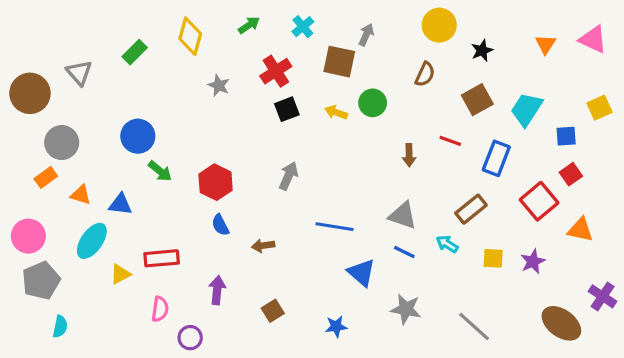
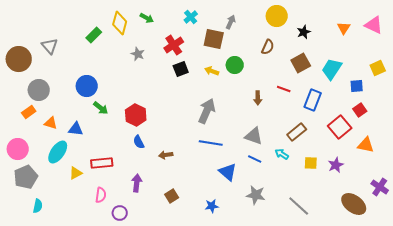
green arrow: (249, 25) -> (147, 18), moved, turned 64
green rectangle: (135, 52) -> (94, 35), moved
gray arrow: (289, 176) -> (207, 111), moved, size x1.4

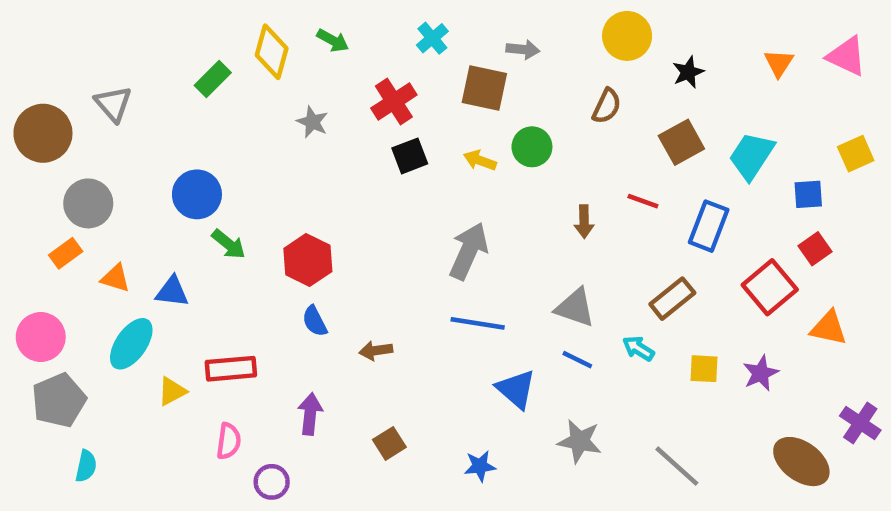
gray arrow: (231, 22) -> (523, 49), turned 72

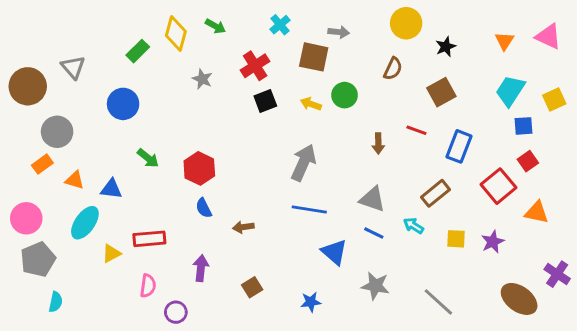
cyan trapezoid: (752, 156) -> (510, 91), moved
blue circle: (197, 194) -> (123, 104), moved

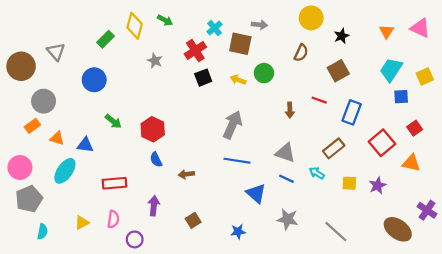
cyan cross: (280, 25) -> (214, 28), moved
red square: (528, 161) -> (415, 128), moved
yellow triangle: (111, 254) -> (82, 223), moved

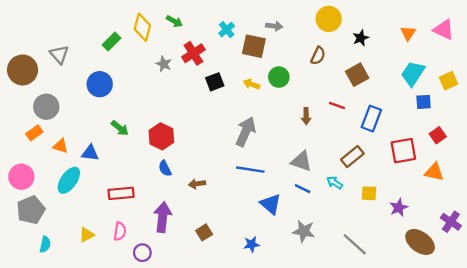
red cross: (195, 51) -> (193, 53), moved
red square: (382, 143) -> (403, 151), turned 30
purple star: (378, 185) -> (399, 208), moved
purple arrow: (154, 206) -> (163, 217), size x1.4

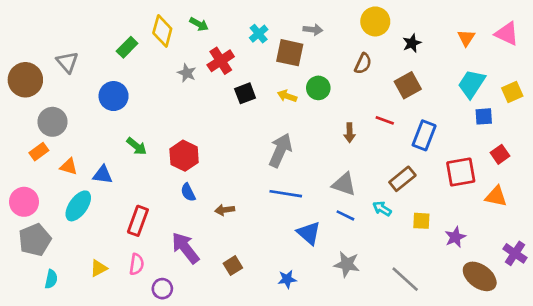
red rectangle: (121, 193) -> (138, 221), turned -65
purple arrow: (163, 217) -> (185, 248), turned -44

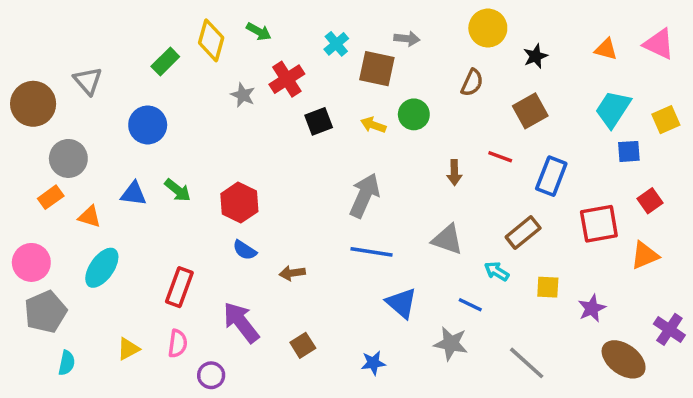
orange triangle: (466, 38) -> (606, 49), turned -48
blue triangle: (103, 175) -> (134, 194), moved
blue semicircle: (188, 192) -> (245, 250), turned -30
orange triangle: (496, 196) -> (645, 255), turned -35
blue line: (345, 215) -> (470, 305), moved

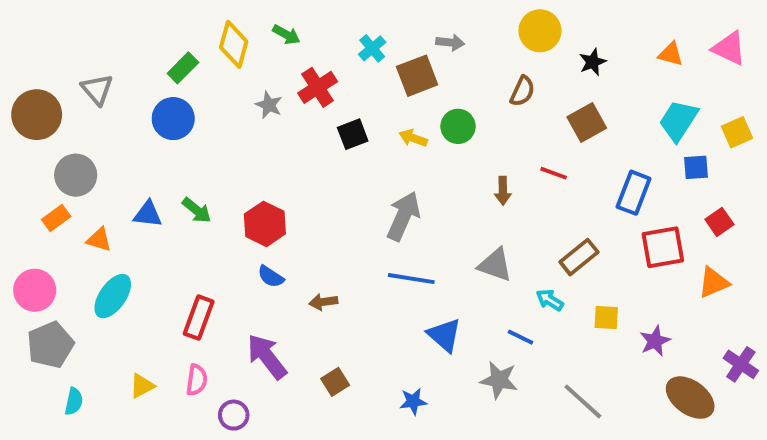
brown square: (377, 69) -> (417, 76), turned -33
blue circle: (148, 125) -> (173, 119), moved
blue rectangle: (551, 176) -> (634, 193), moved

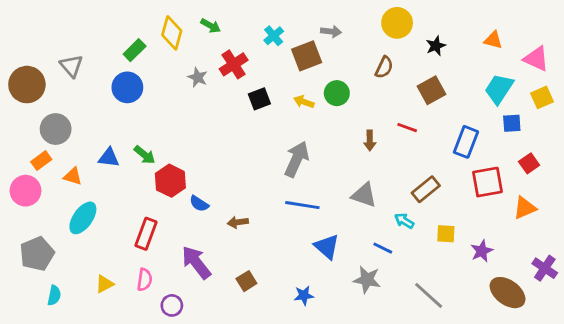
pink triangle: (729, 48) -> (536, 59), moved
red hexagon: (265, 224) -> (170, 181), moved
pink circle: (35, 290) -> (25, 191), moved

